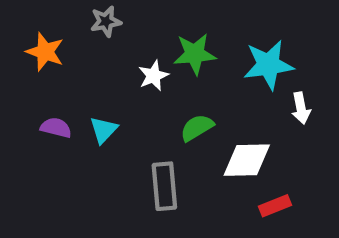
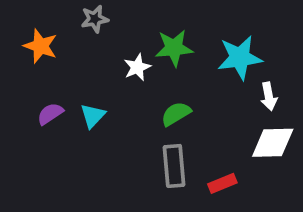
purple semicircle: (56, 128) -> (50, 114), turned -48
white diamond: (247, 160) -> (273, 143), moved
gray rectangle: (164, 186) -> (174, 166), moved
red rectangle: (275, 206) -> (222, 183), moved

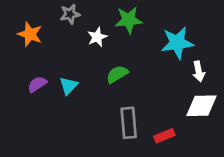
green star: (174, 48) -> (129, 20), moved
white star: (137, 67) -> (97, 37), moved
green semicircle: (176, 114) -> (117, 74), moved

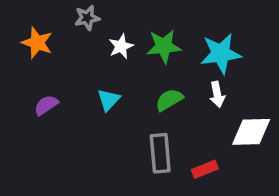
green star: (129, 20) -> (164, 46), moved
white arrow: (199, 71) -> (217, 94), moved
green semicircle: (117, 74) -> (169, 100), moved
cyan triangle: (69, 86) -> (109, 100), moved

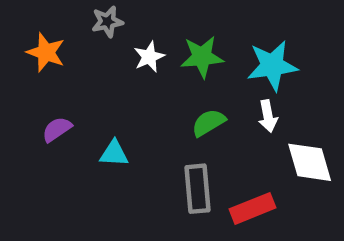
cyan triangle: (109, 100) -> (114, 153), moved, turned 50
white diamond: (251, 132) -> (310, 162), turned 75
red rectangle: (205, 169) -> (252, 208), size x1.4

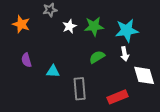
purple semicircle: (57, 129) -> (26, 60), turned -72
gray rectangle: (198, 189) -> (80, 89), moved

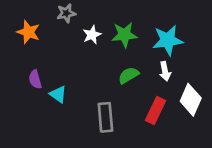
cyan triangle: (53, 71) -> (58, 94), moved, turned 32
white diamond: (144, 75) -> (191, 100), turned 40
red rectangle: (118, 97) -> (156, 111), moved, turned -42

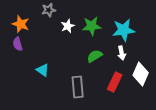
purple semicircle: (35, 79) -> (18, 44), moved

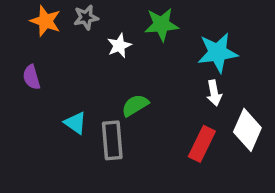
orange star: (21, 24) -> (46, 21), moved
green star: (92, 26) -> (161, 24), moved
green semicircle: (95, 56) -> (135, 105), moved
gray rectangle: (78, 87) -> (112, 140), moved

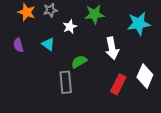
cyan star: (218, 53) -> (139, 24), moved
white arrow: (214, 93) -> (112, 48), moved, size x1.5
cyan triangle: (75, 123) -> (48, 44), moved

